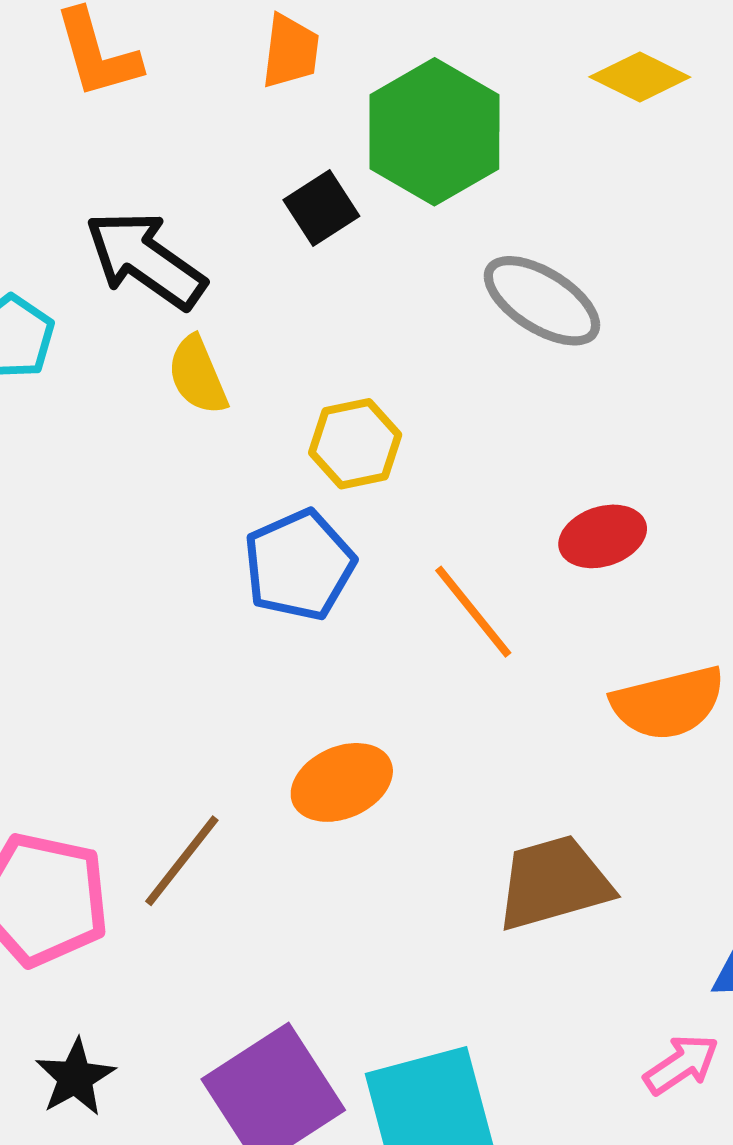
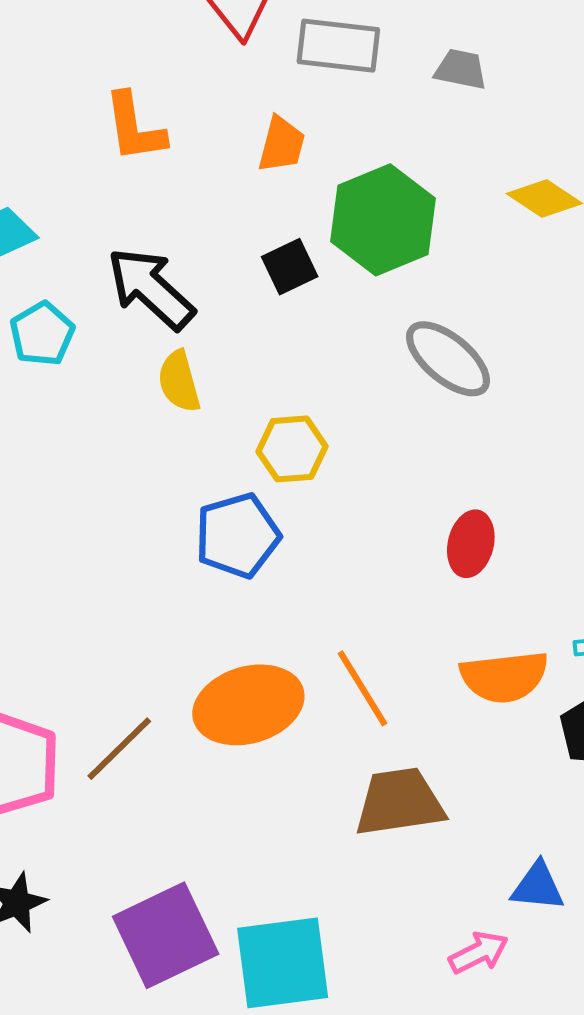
red ellipse: (603, 536) -> (471, 544), turned -66
orange line: (473, 612) -> (363, 688), moved
orange ellipse: (342, 782) -> (248, 705), size x1.4

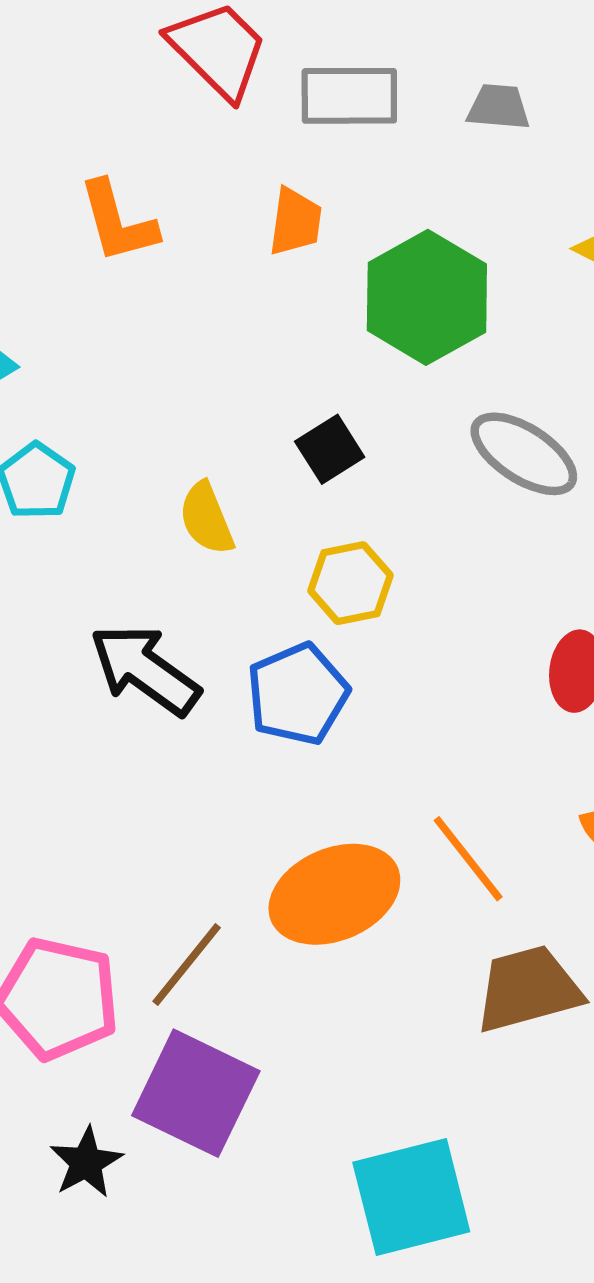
black square: (290, 267) -> (330, 449), moved
black arrow: (151, 289) -> (145, 670), moved
purple square: (166, 935) -> (196, 1093), moved, turned -32

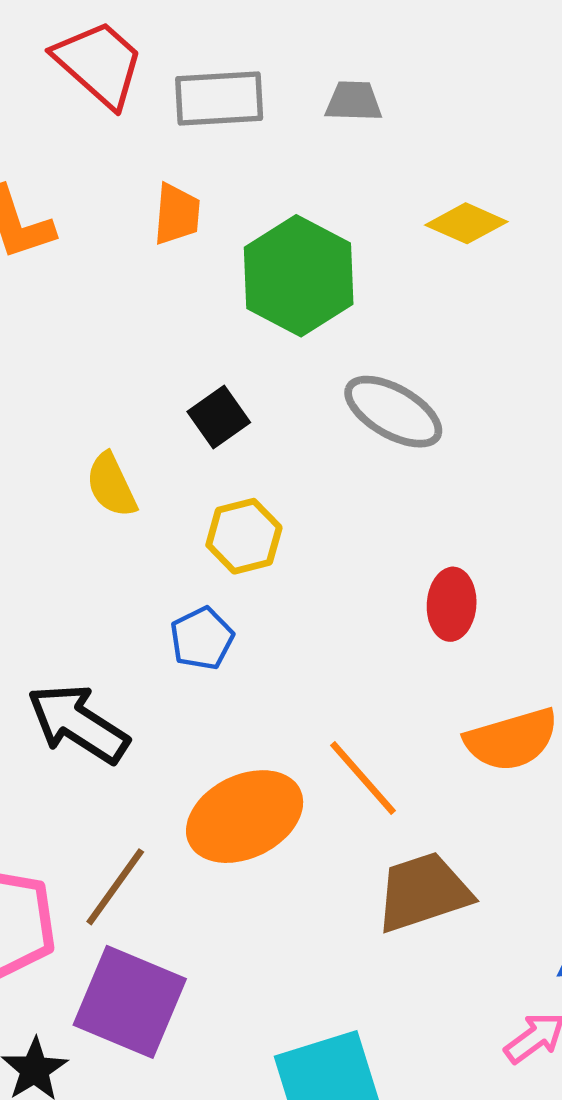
black arrow: (145, 670) -> (78, 724), moved
blue pentagon: (298, 694) -> (202, 638), size x0.7

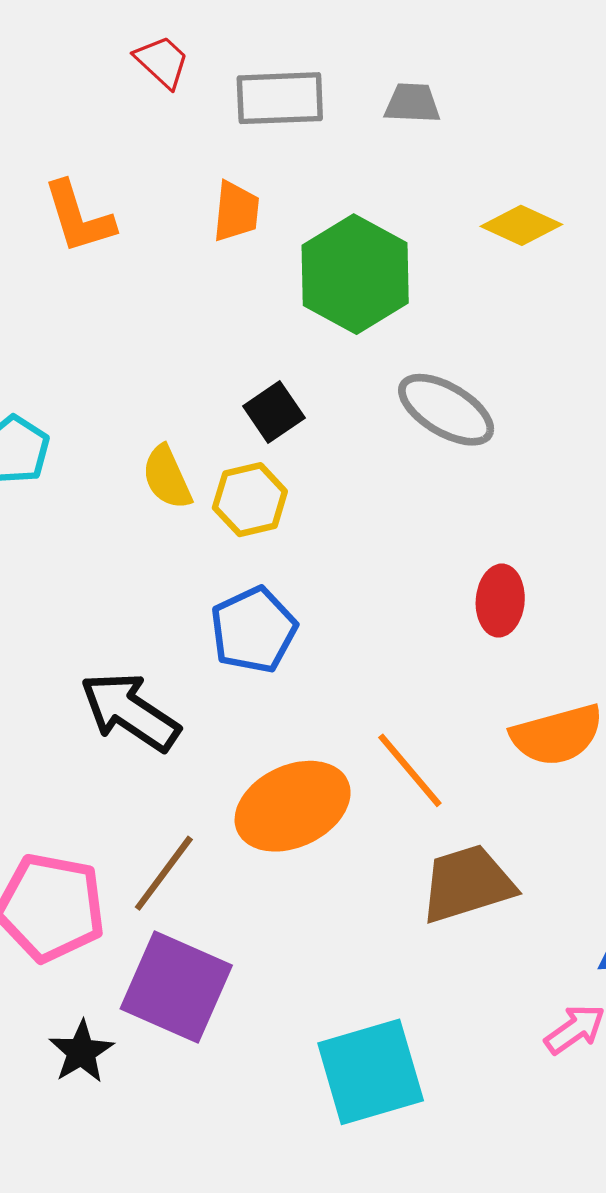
red trapezoid: (99, 64) -> (162, 62), size x0.6
yellow hexagon: (244, 536) -> (250, 500), moved
blue pentagon: (202, 638) -> (253, 630), size x1.4

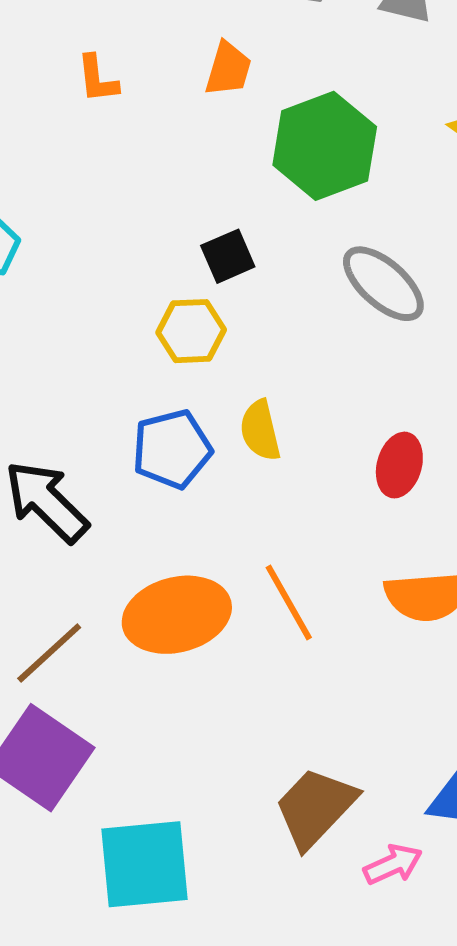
orange L-shape: (79, 217) -> (97, 79), moved, size x0.7
yellow semicircle: (167, 477) -> (260, 430), moved
brown trapezoid: (467, 884) -> (315, 808), moved, turned -40
cyan square: (371, 1072) -> (145, 864), moved

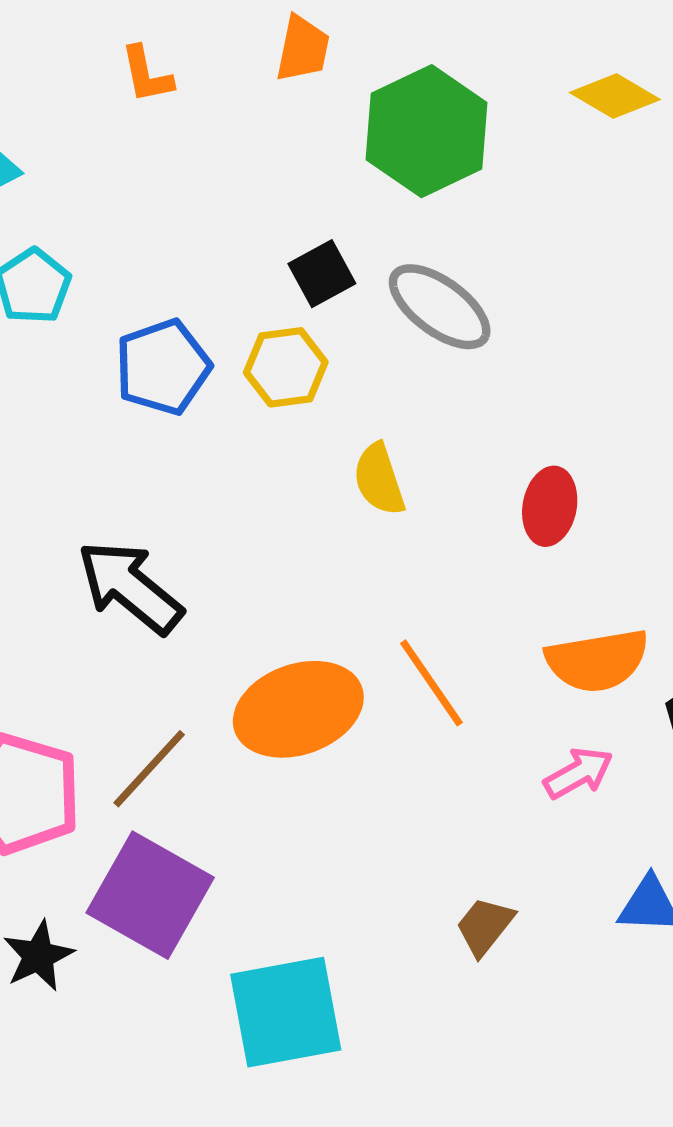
gray ellipse: (383, 284) -> (440, 307), moved
blue pentagon: (172, 449) -> (163, 367), moved
brown trapezoid: (315, 808) -> (485, 926), size x0.6
pink arrow: (393, 864) -> (578, 773), moved

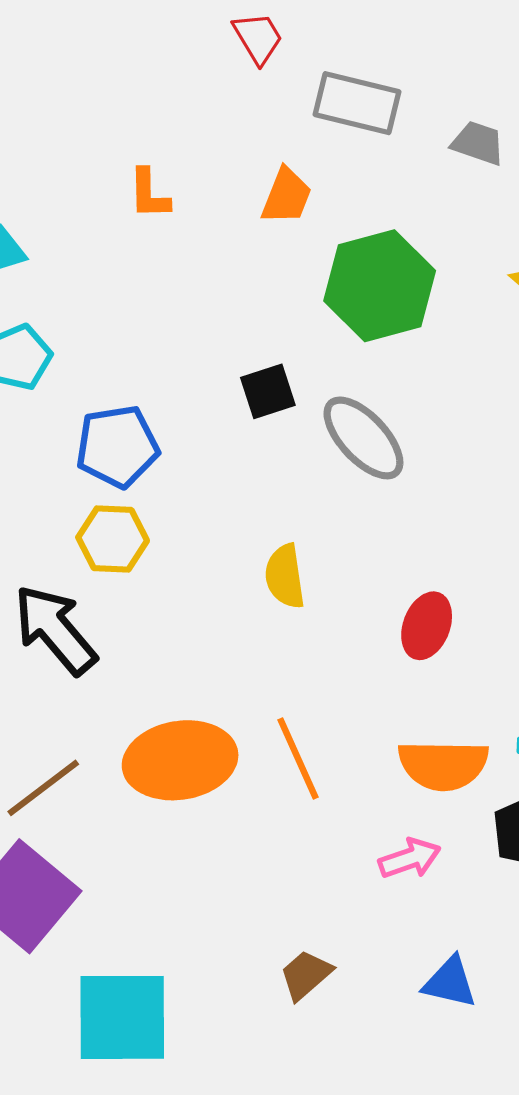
yellow hexagon: (286, 367) -> (113, 539), moved

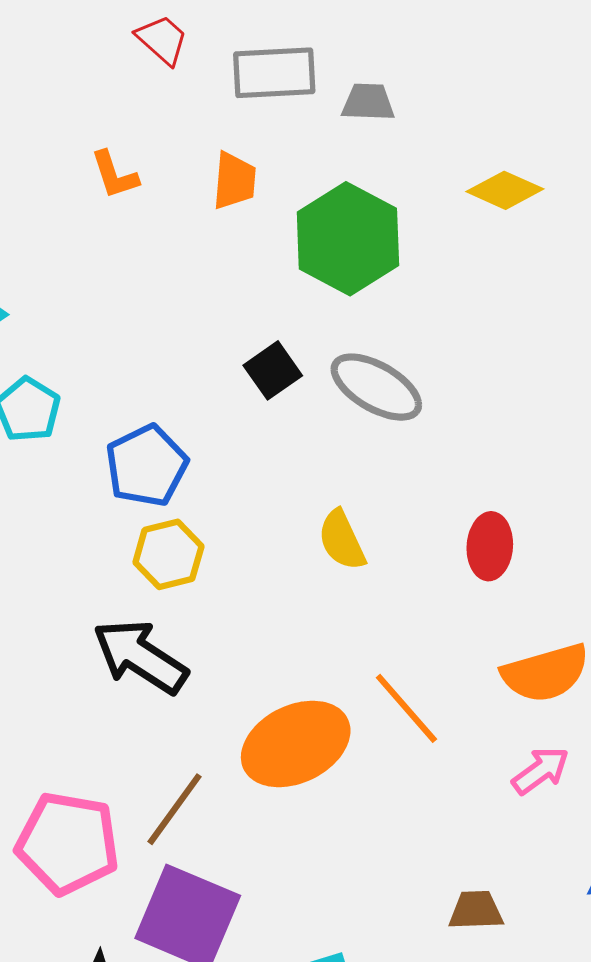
gray trapezoid: (478, 143) -> (368, 102), moved
orange L-shape: (149, 194) -> (114, 175), moved
brown trapezoid: (306, 975) -> (476, 910), turned 56

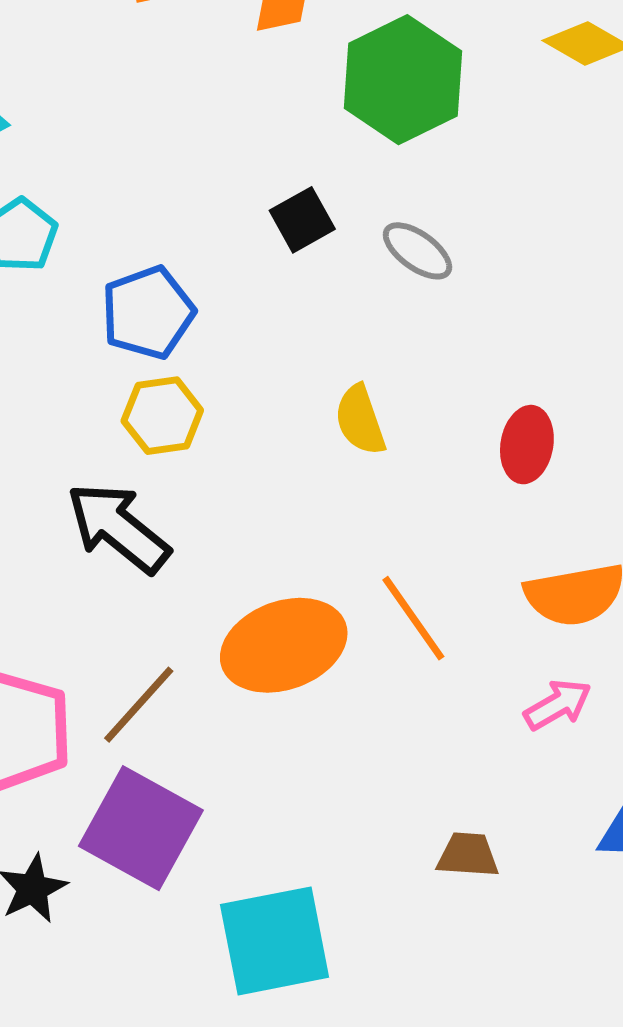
gray ellipse: (376, 387) -> (417, 251), size x0.7

